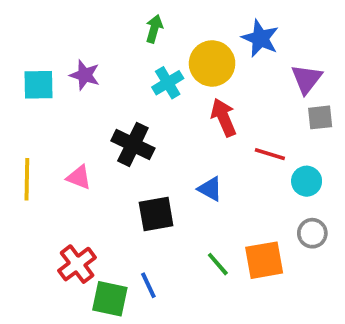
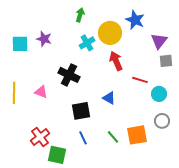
blue line: (148, 285) -> (83, 138), moved

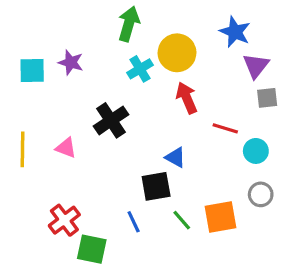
green arrow: (80, 15) -> (129, 24), size x1.5
blue star: (135, 20) -> (235, 32), moved
black cross: (69, 75) -> (111, 120), turned 30
black square: (81, 111) -> (156, 186), moved

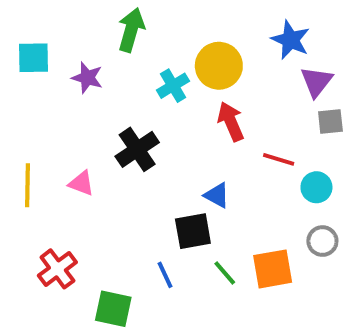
green arrow: (129, 24) -> (131, 30), moved
cyan square: (32, 70) -> (34, 58), moved
red cross: (64, 220) -> (57, 269), moved

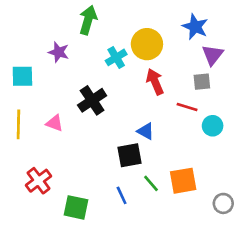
cyan square: (34, 58) -> (22, 76), moved
gray square: (330, 122) -> (202, 82), moved
gray circle: (322, 241) -> (223, 203), moved
blue line: (165, 275) -> (122, 195), moved

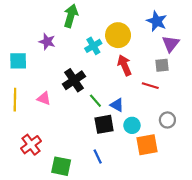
cyan circle: (213, 126) -> (132, 125), moved
green line: (151, 183) -> (95, 101), moved
gray circle: (223, 203) -> (167, 120), moved

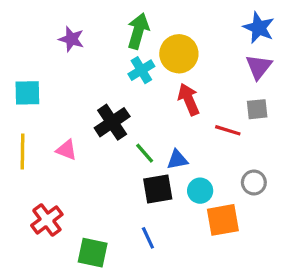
green arrow: (71, 16) -> (138, 31), moved
blue star: (157, 21) -> (259, 28), moved
purple star: (47, 42) -> (71, 39), moved
gray square: (162, 65) -> (257, 109), moved
blue triangle: (117, 105) -> (177, 160), turned -40

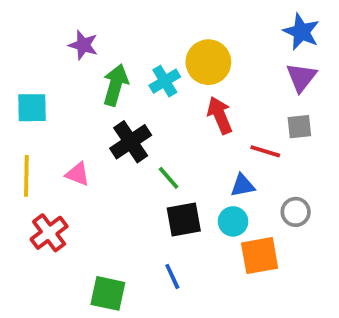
green arrow: (138, 31) -> (115, 85), moved
blue triangle: (177, 160) -> (243, 185), moved
red cross: (47, 220) -> (49, 233), moved

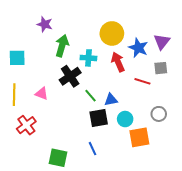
blue star: (301, 32) -> (138, 48), moved
cyan cross: (165, 81) -> (88, 58), moved, turned 35
blue triangle: (243, 185) -> (111, 100), moved

